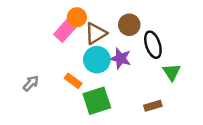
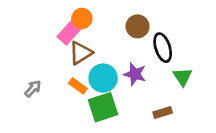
brown triangle: (96, 33) -> (81, 53), moved
purple star: (121, 58) -> (135, 74), moved
cyan circle: (97, 60) -> (103, 78), moved

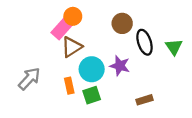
green triangle: (183, 77) -> (174, 47), moved
orange rectangle: (78, 86) -> (69, 86), moved, turned 42
gray arrow: (33, 89) -> (29, 79), size x1.5
green square: (103, 107) -> (92, 95), size x0.7

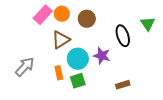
brown circle: (122, 23) -> (87, 19), moved
pink rectangle: (62, 28) -> (43, 15), moved
green triangle: (174, 47) -> (148, 24), moved

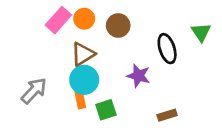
cyan circle: (78, 59) -> (84, 80), moved

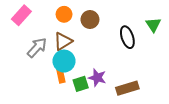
pink rectangle: (58, 20) -> (21, 15), moved
purple star: (139, 76) -> (97, 78), moved
gray arrow: (34, 91) -> (37, 48), moved
brown rectangle: (167, 115) -> (127, 88), size x1.5

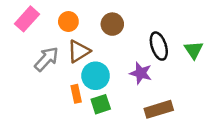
orange circle: (64, 14) -> (68, 22), moved
green triangle: (153, 25) -> (194, 50), moved
cyan circle: (64, 61) -> (96, 76), moved
purple star: (97, 78) -> (141, 73), moved

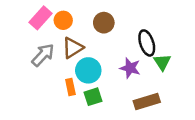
pink rectangle: (27, 19) -> (41, 18), moved
green triangle: (194, 50) -> (162, 62), moved

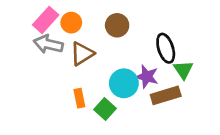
gray arrow: (43, 55) -> (48, 44), moved, turned -120
cyan circle: (88, 70) -> (124, 83), moved
green square: (93, 97) -> (105, 109), turned -30
brown rectangle: (147, 101) -> (166, 95), moved

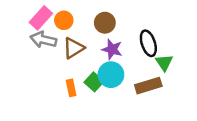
purple star: (147, 77) -> (112, 49), moved
green square: (105, 109) -> (94, 82), moved

